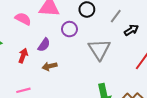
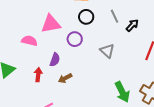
gray line: (116, 16) -> (114, 16), turned -48
gray triangle: (99, 49) -> (107, 51), size x0.7

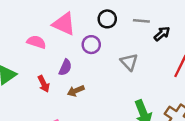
gray line: (114, 16) -> (141, 21), turned -64
pink triangle: (51, 24) -> (64, 24), turned 30
red arrow: (38, 75) -> (44, 84), turned 144

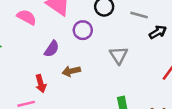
red arrow: (44, 84) -> (41, 84), moved
brown arrow: (76, 91) -> (71, 71), moved

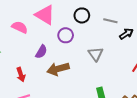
brown arrow: (71, 71) -> (58, 69), size x1.5
red arrow: (41, 84) -> (21, 75), moved

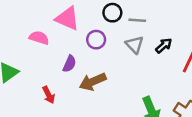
gray line: (110, 21) -> (137, 20), moved
black arrow: (126, 34) -> (164, 45), moved
gray triangle: (96, 54) -> (135, 45), moved

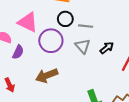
purple circle: (96, 40) -> (51, 41), size x1.5
purple semicircle: (69, 64) -> (18, 52), moved

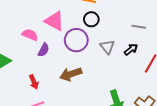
gray line: (86, 26) -> (139, 27), moved

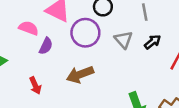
gray line: (139, 27) -> (145, 12), moved, turned 72

